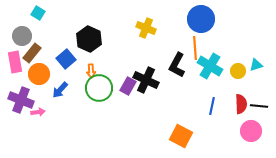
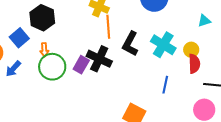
orange line: (195, 48) -> (108, 27), moved
cyan triangle: (256, 65) -> (204, 21), moved
red semicircle: (241, 104) -> (194, 64), moved

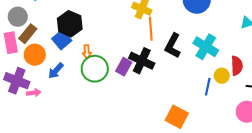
black hexagon: (42, 18) -> (70, 24), moved
yellow circle: (191, 50) -> (222, 76), moved

